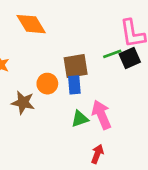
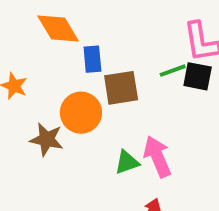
black square: (130, 58) -> (198, 76), turned 35
orange circle: (47, 84) -> (81, 113), size x1.4
blue rectangle: (74, 85) -> (92, 59), moved

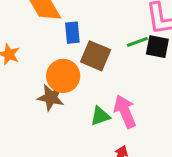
brown square: (121, 88) -> (96, 56), turned 32
brown star: (47, 139) -> (51, 98), moved

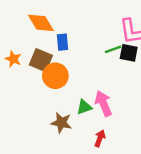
brown square: (96, 56) -> (41, 60), moved
brown star: (51, 98) -> (61, 123), moved

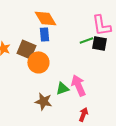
orange diamond: (41, 23) -> (45, 18), moved
red arrow: (100, 138) -> (83, 114), moved

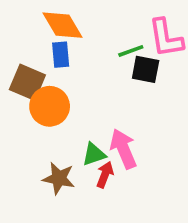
green line: (86, 40) -> (131, 51), moved
black square: (99, 43) -> (146, 69), moved
red arrow: (83, 114) -> (105, 175), moved

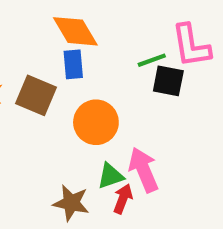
orange circle: (50, 106) -> (96, 122), moved

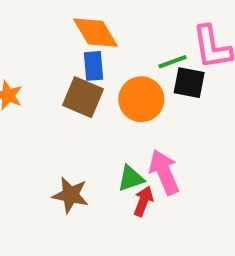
brown square: (36, 95) -> (83, 97), moved
orange circle: (96, 122) -> (141, 99), moved
brown star: (71, 203) -> (71, 195), moved

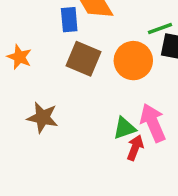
blue rectangle: (93, 66) -> (69, 20), moved
brown star: (71, 195) -> (43, 118), moved

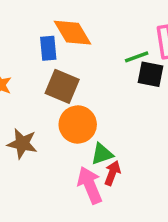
orange circle: (133, 61) -> (78, 124), moved
pink arrow: (153, 123) -> (90, 185), moved

